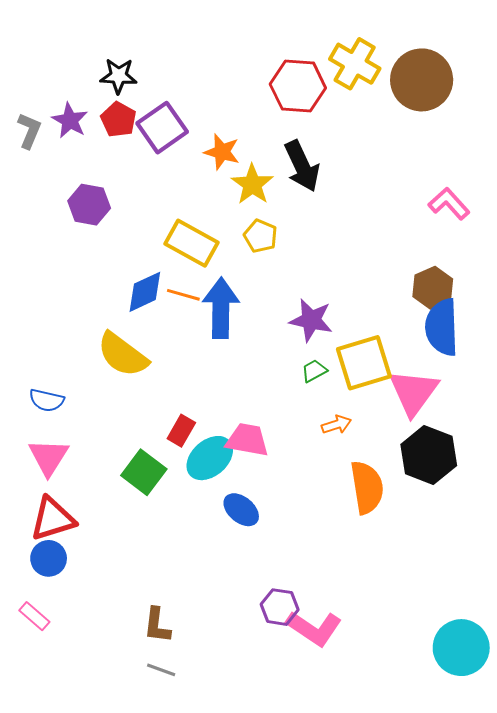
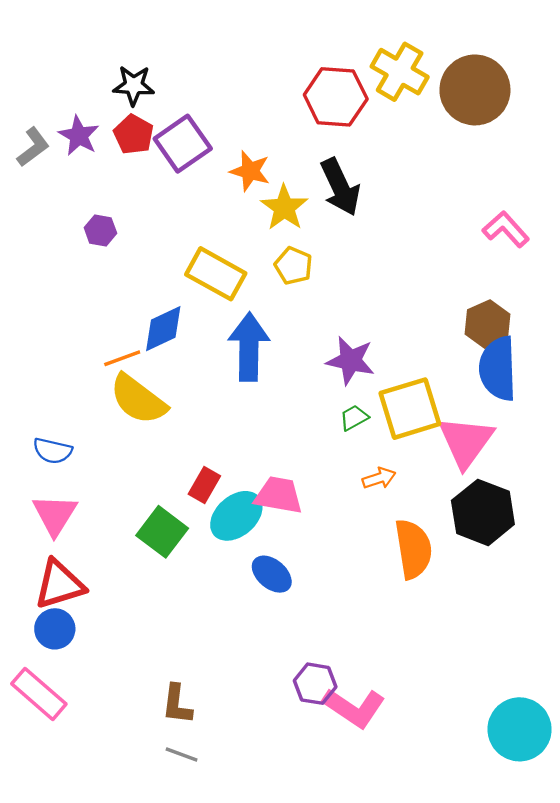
gray L-shape: (29, 131) -> (33, 147), turned 30
purple hexagon: (89, 205) -> (100, 230), size x0.7
orange line: (183, 295) -> (122, 358), moved, turned -36
pink rectangle: (34, 616) -> (39, 694), size x1.6

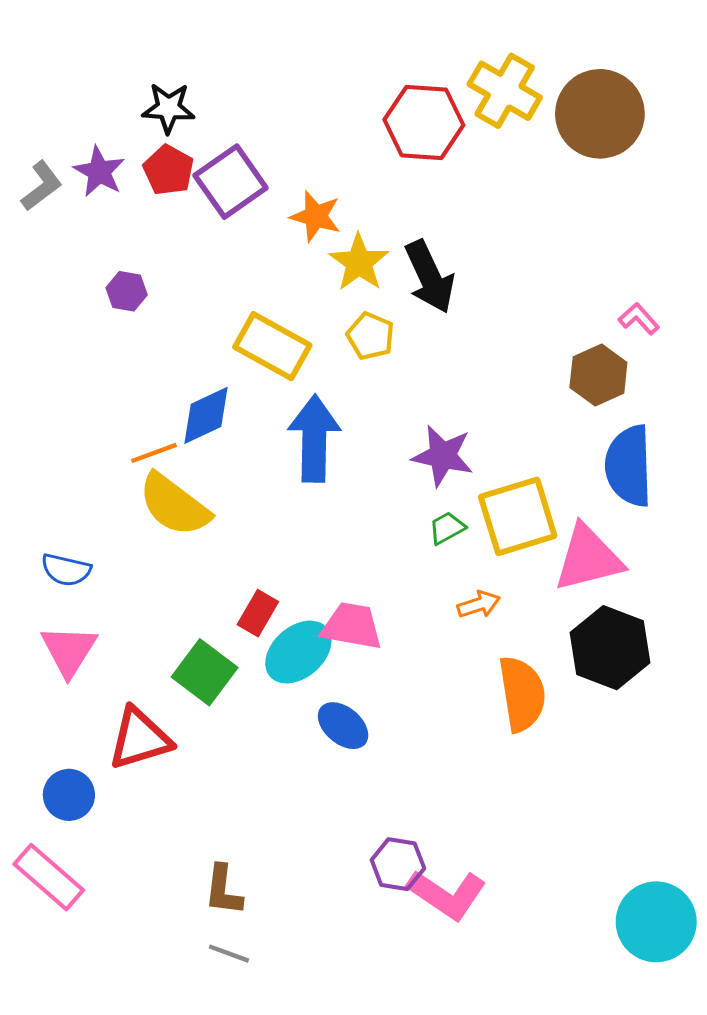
black arrow: (340, 187) -> (430, 277), moved
pink L-shape: (506, 229) -> (639, 319), moved, size x0.7
brown hexagon: (488, 324) -> (598, 375), moved
pink triangle: (466, 442) -> (588, 558), turned 40
red triangle: (59, 584) -> (140, 739), moved

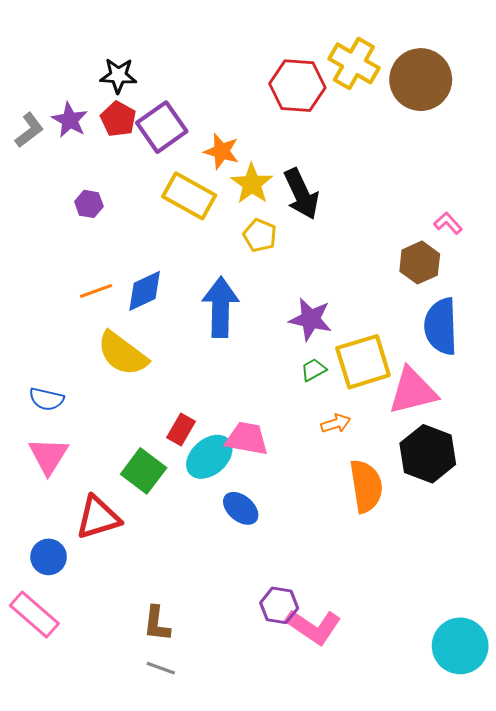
yellow rectangle: (272, 346) -> (189, 196), moved
orange line: (154, 453) -> (96, 291), moved

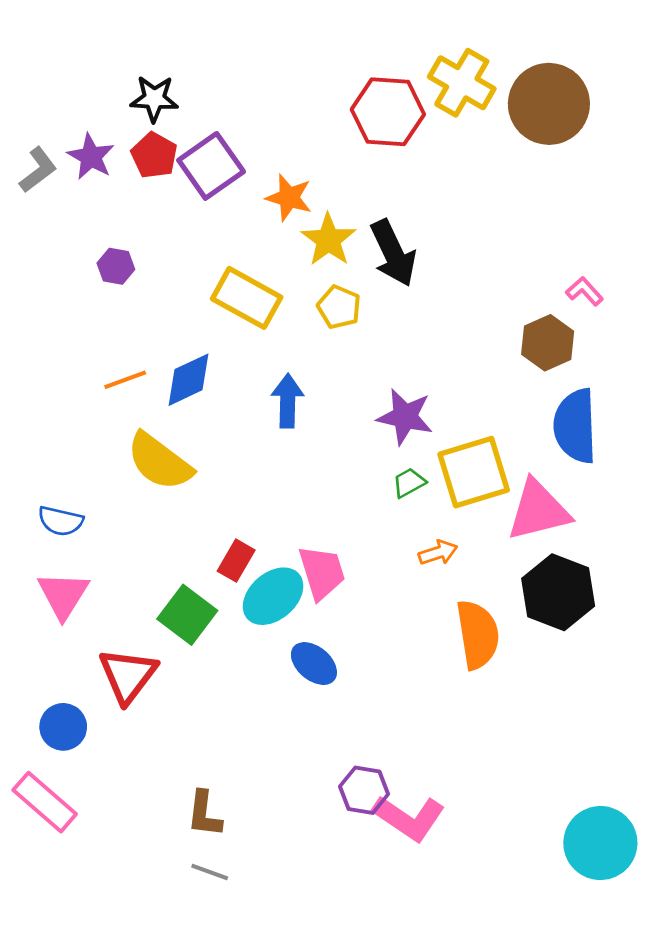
yellow rectangle: (189, 196) -> (247, 298), moved
blue arrow: (220, 307) -> (288, 401), size x0.7
pink trapezoid: (247, 439) -> (322, 572), turned 63
red triangle: (98, 517) -> (128, 675), turned -36

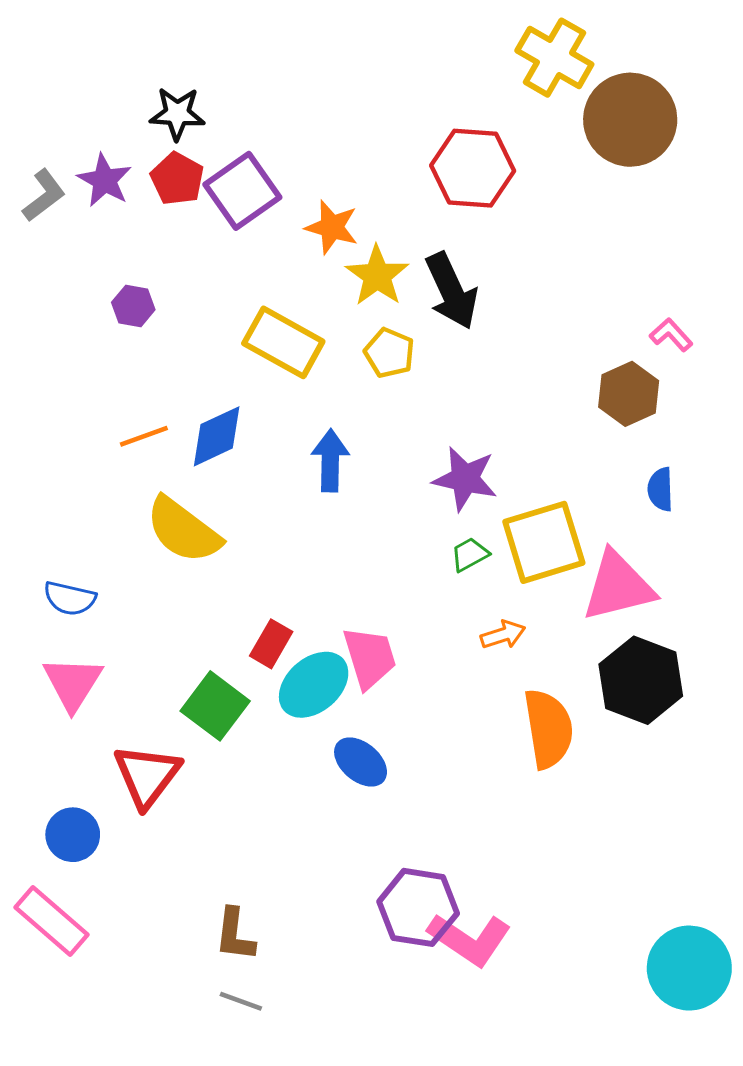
yellow cross: (462, 83) -> (554, 58), moved
red hexagon: (388, 112) -> (473, 168), moved
blue semicircle: (575, 426) -> (660, 489), size x0.5
purple hexagon: (364, 790) -> (418, 907), size x1.4

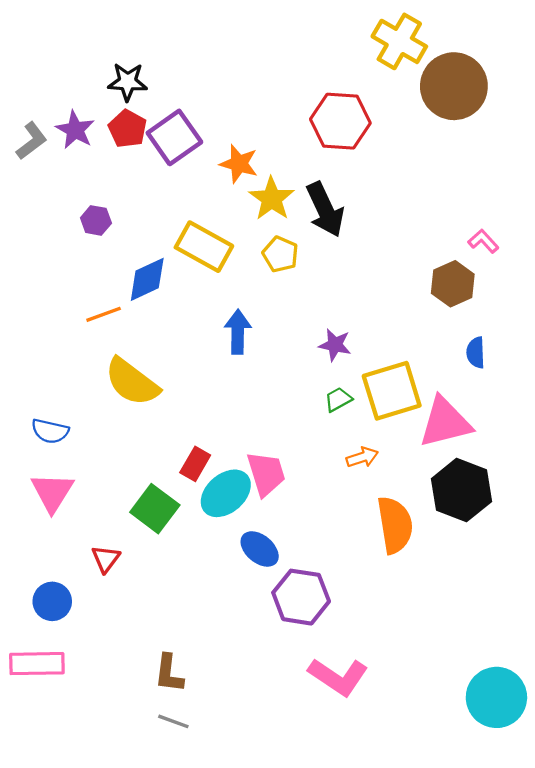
blue diamond: (217, 436) -> (147, 279), moved
purple star: (465, 479) -> (335, 345), size x0.7
red triangle: (147, 776) -> (106, 559), size x0.6
purple hexagon: (418, 907) -> (301, 597), moved
pink rectangle: (52, 921) -> (37, 664), turned -42

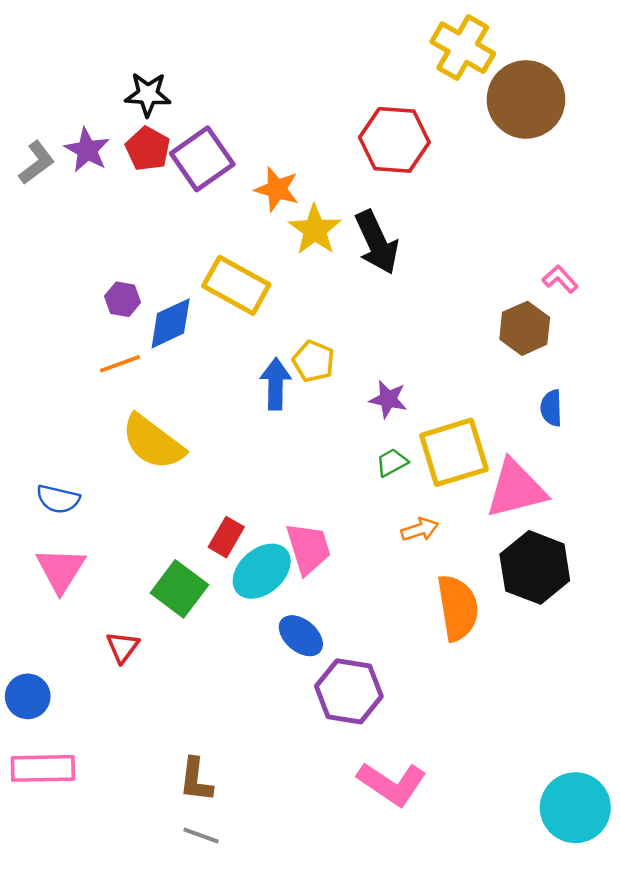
purple hexagon: (96, 220) -> (123, 299), moved
yellow pentagon: (280, 254) -> (314, 361), moved
blue circle: (52, 601) -> (28, 696), moved

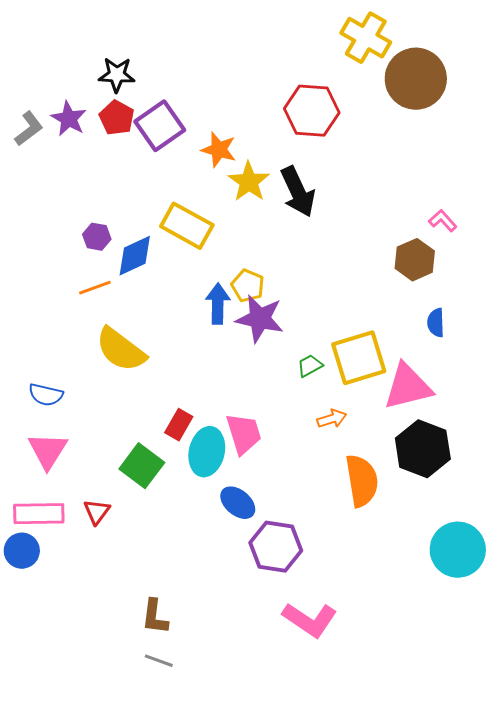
purple star: (388, 399) -> (260, 319), moved, size x1.6
cyan ellipse: (262, 571) -> (207, 452), turned -36
pink rectangle: (43, 768) -> (39, 514), moved
cyan circle: (575, 808) -> (458, 550), moved

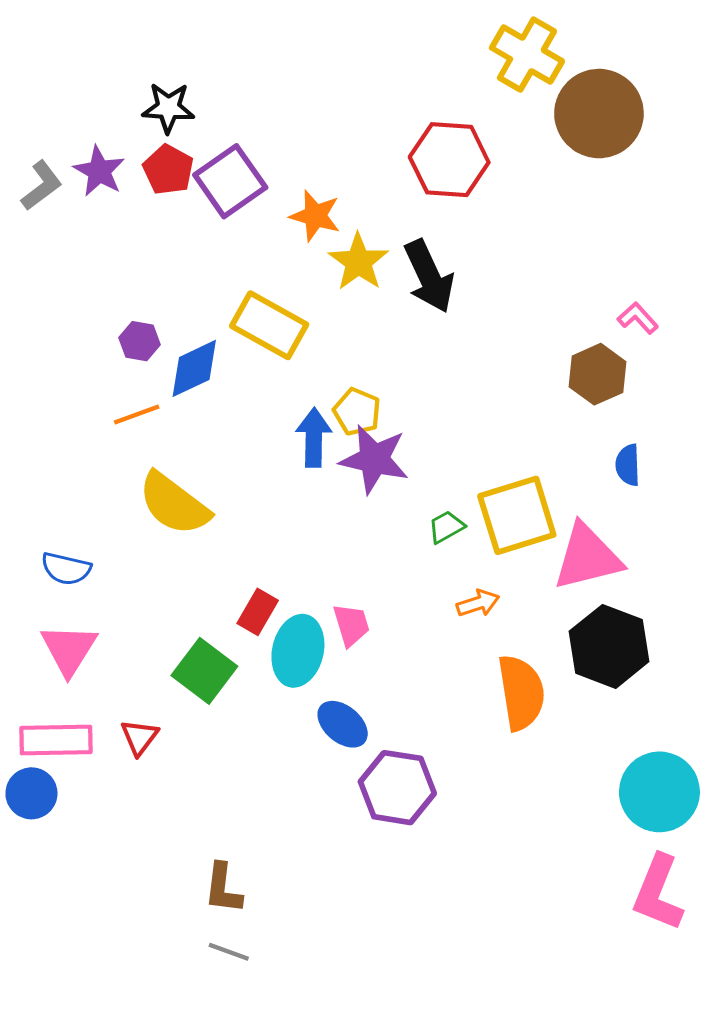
pink trapezoid: (244, 434) -> (351, 625), size x0.7
pink L-shape: (310, 620) -> (658, 893), moved, turned 78

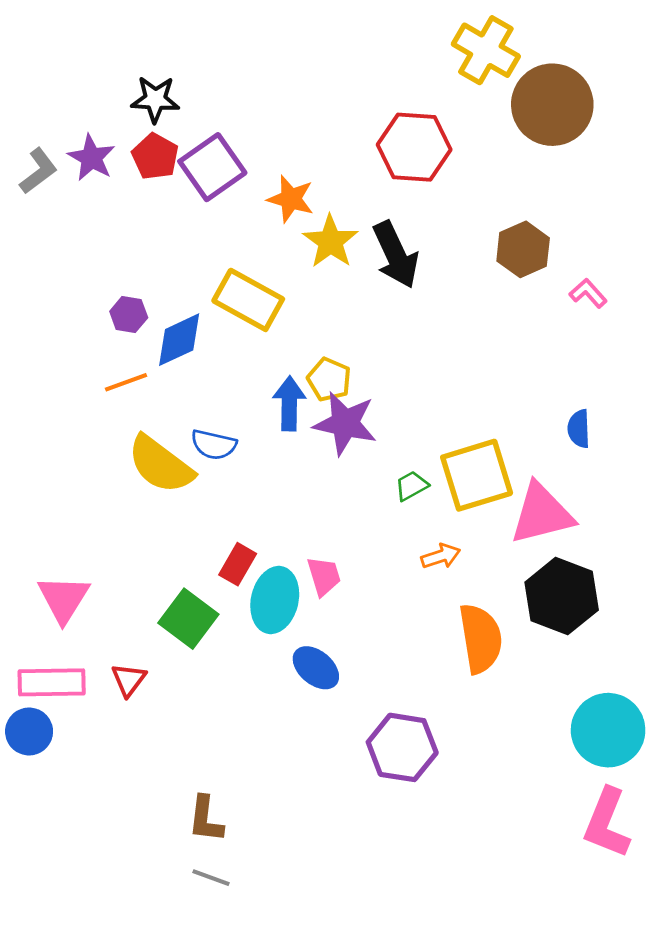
brown hexagon: (598, 374) -> (523, 249), moved
blue semicircle: (66, 569) -> (214, 445), moved
purple hexagon: (397, 788) -> (402, 747), moved

